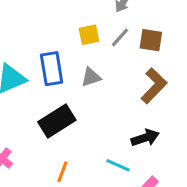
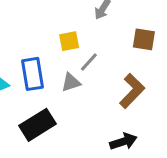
gray line: (120, 37) -> (89, 62), moved
brown square: (151, 40) -> (144, 39), moved

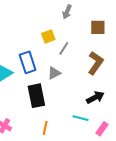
gray triangle: (71, 82) -> (54, 73), moved
black rectangle: (37, 125) -> (36, 96), turned -60

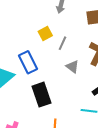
gray triangle: (54, 73) -> (73, 67), moved, turned -48

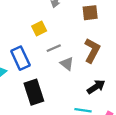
gray line: (62, 43) -> (54, 48), moved, turned 40

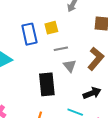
blue rectangle: (20, 58) -> (29, 34), moved
black rectangle: (34, 92) -> (47, 84), moved

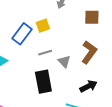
blue rectangle: (29, 34) -> (22, 34), turned 55
gray line: (61, 49) -> (45, 53), moved

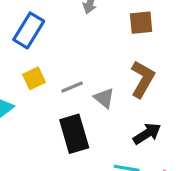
yellow square: (43, 26) -> (34, 78), moved
blue rectangle: (22, 34) -> (29, 30), moved

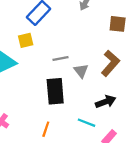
yellow square: (34, 78) -> (26, 40), moved

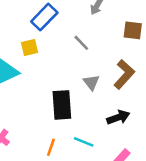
gray line: (61, 59) -> (81, 43), moved, turned 56
cyan line: (86, 123) -> (84, 142), moved

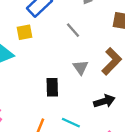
black rectangle: (62, 105) -> (52, 87), size x0.7

